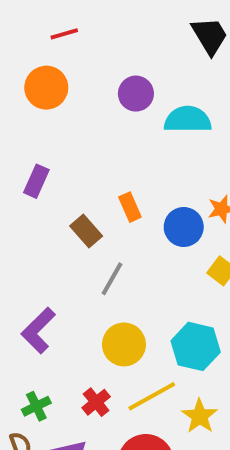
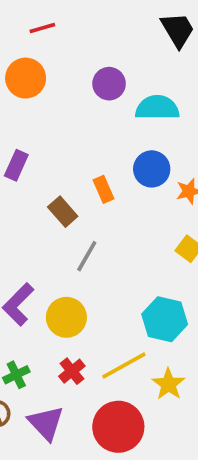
blue circle: (184, 227) -> (152, 169), moved
yellow circle: (124, 344) -> (66, 317), moved

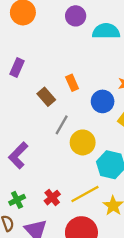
blue circle: (152, 169) -> (103, 101), moved
yellow circle: (66, 317) -> (83, 142), moved

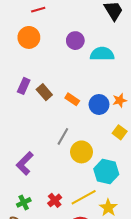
orange rectangle: (72, 83) -> (72, 99), turned -32
brown rectangle: (46, 97) -> (44, 92), moved
blue circle: (103, 101) -> (99, 104), moved

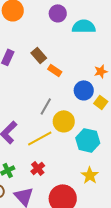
brown rectangle: (44, 92) -> (39, 55), moved
blue circle: (99, 104) -> (84, 90), moved
yellow line: (84, 197) -> (40, 138), moved

